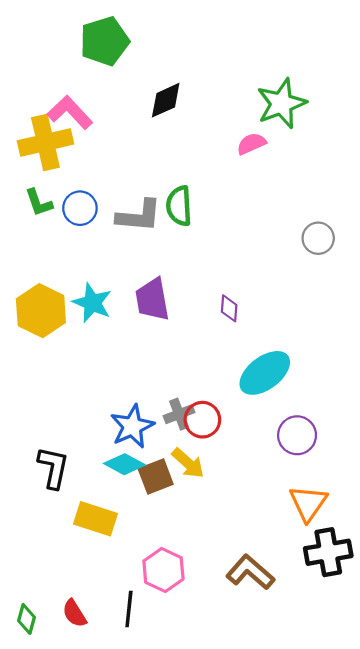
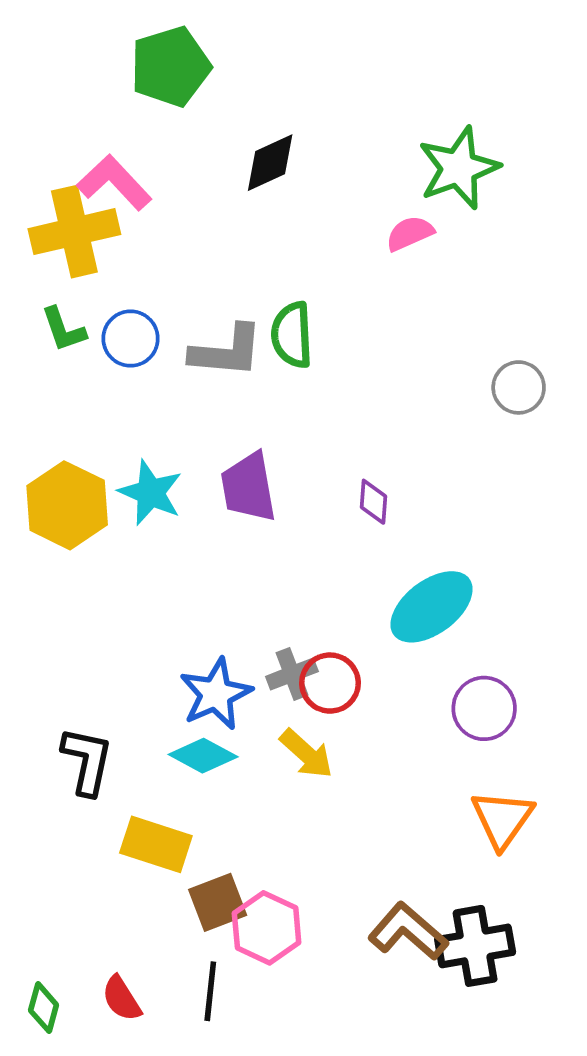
brown square: (156, 476) -> (218, 902), moved
black cross: (328, 552) -> (475, 946), moved

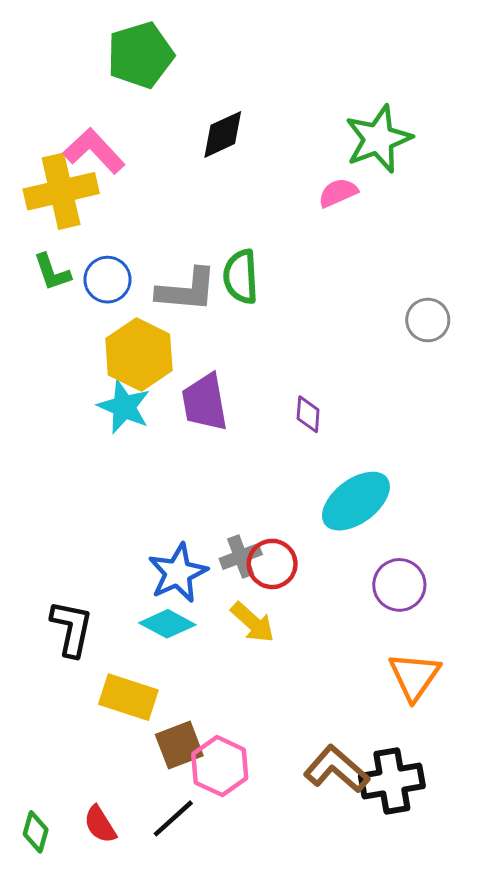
yellow hexagon: (67, 505) -> (139, 354), moved
black line: (210, 991) -> (173, 818), turned 42

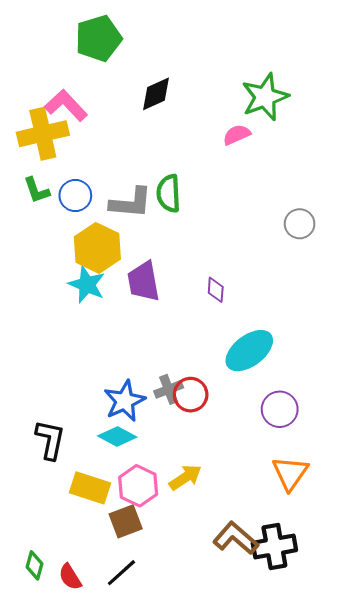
yellow arrow: (253, 622) -> (185, 477), moved, turned -76
pink hexagon: (220, 766) -> (138, 486), moved
green diamond: (36, 832) -> (34, 565), moved

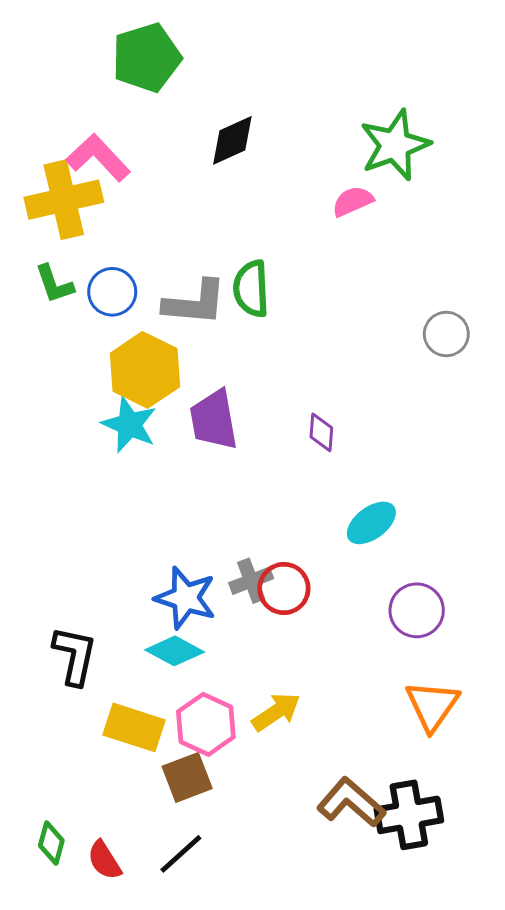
cyan ellipse: (249, 351) -> (371, 523), size x0.7
blue star: (125, 401) -> (186, 598), turned -30

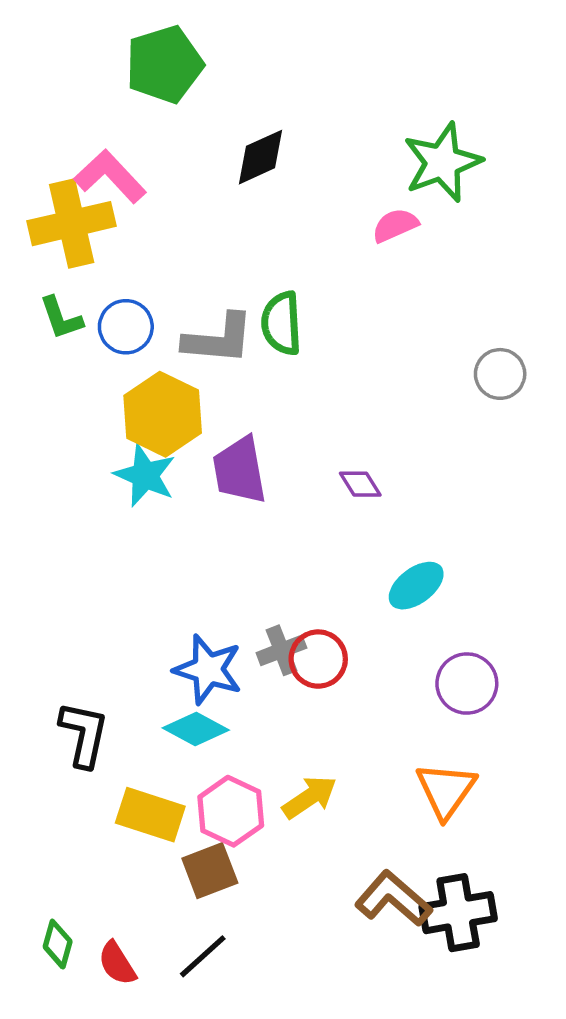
purple diamond: (321, 432) -> (360, 484), turned -36
orange triangle: (432, 706) -> (446, 790), moved

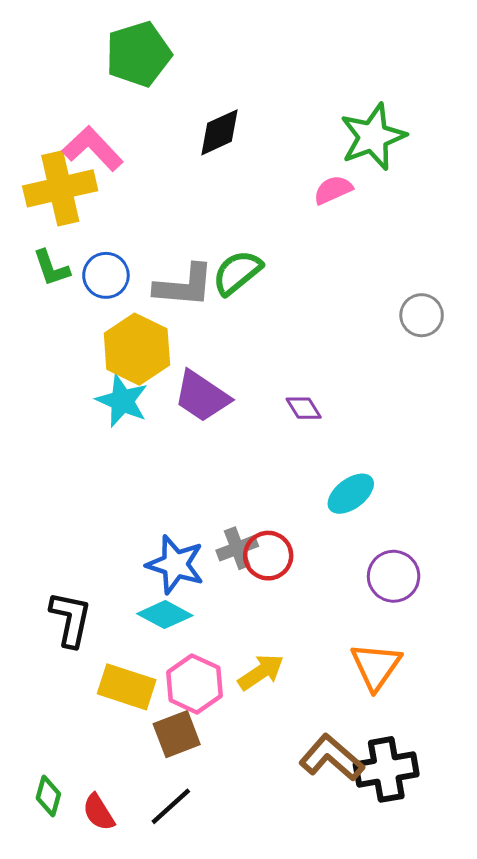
green semicircle: (281, 323) -> (237, 272), turned 54
purple trapezoid: (240, 470) -> (202, 396), turned -46

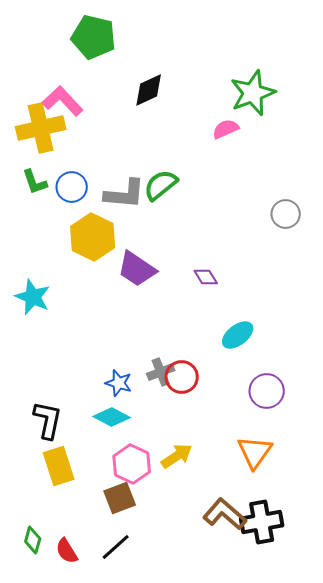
green pentagon: (138, 54) -> (94, 37), turned 30
cyan star: (122, 401) -> (33, 297), moved
blue star: (175, 564) -> (119, 383), size x0.7
yellow rectangle: (127, 687) -> (59, 466), moved, turned 54

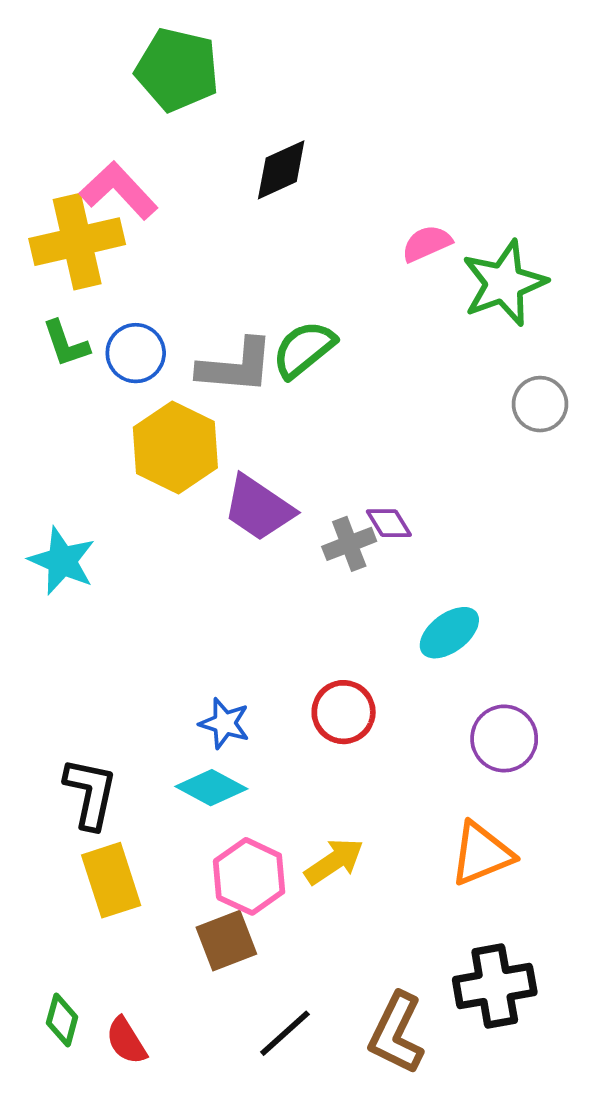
green star: (253, 93) -> (504, 283), moved
gray cross: (161, 372) -> (349, 544), moved
orange triangle: (255, 452) -> (481, 854), turned 33
brown L-shape: (225, 514) -> (396, 1033), moved, turned -105
black line: (116, 547) -> (285, 1033), moved

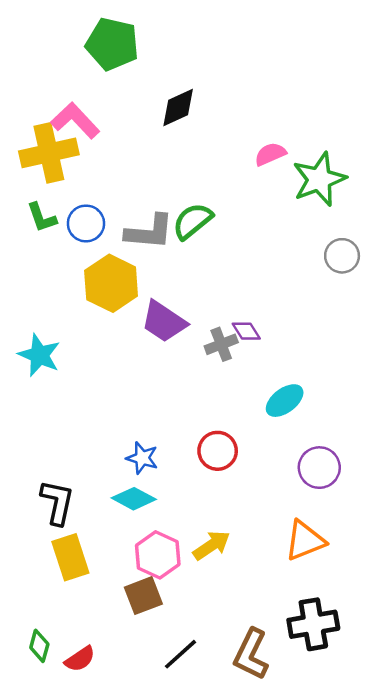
red semicircle: (126, 1041) -> (80, 659), turned -92

